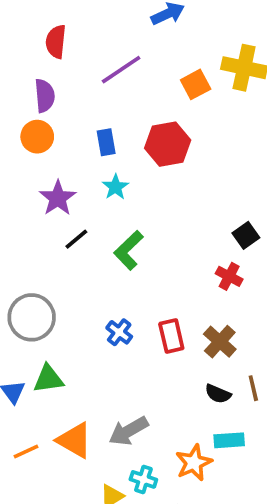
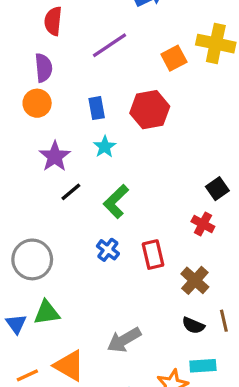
blue cross: (119, 332) -> (108, 250), moved
red rectangle: (171, 336) -> (153, 255), moved
gray arrow: (129, 431) -> (124, 340), moved

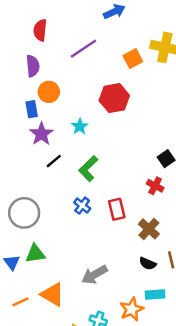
orange circle: (37, 103) -> (49, 92), moved
blue rectangle: (97, 108) -> (32, 109), moved

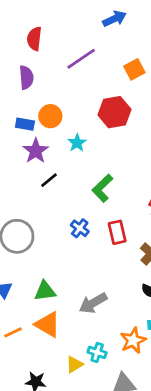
orange circle: (49, 92) -> (50, 116), moved
blue rectangle: (32, 109) -> (25, 124), turned -70
green L-shape: (88, 168) -> (102, 188), moved
green triangle: (35, 254) -> (45, 291), moved

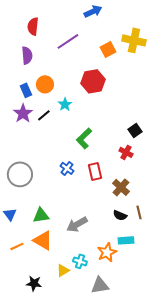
blue rectangle: (25, 124) -> (26, 90), turned 56
purple star: (36, 151) -> (23, 113), moved
black line: (49, 180) -> (44, 115), moved

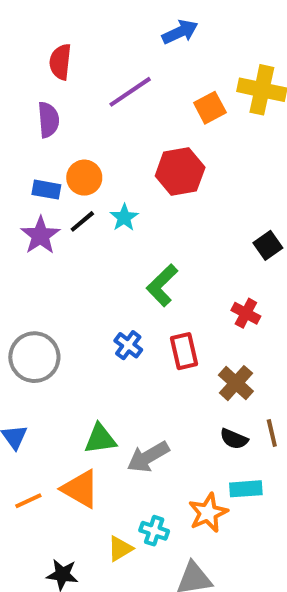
blue rectangle: (26, 90) -> (46, 190), turned -56
black line: (44, 115) -> (82, 221), moved
black square: (135, 130) -> (268, 245), moved
green triangle: (41, 215) -> (100, 439), moved

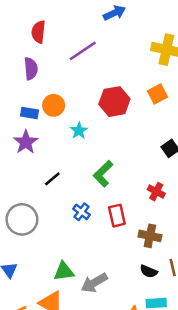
orange square: (210, 108) -> (158, 94), moved
black line: (82, 221) -> (52, 179), moved
brown cross: (236, 383) -> (150, 236), turned -30

